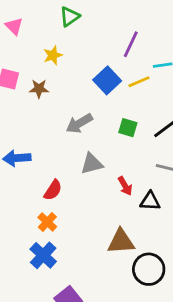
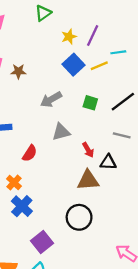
yellow star: (53, 55) -> (69, 37), moved
orange cross: (47, 222) -> (14, 183), moved
brown triangle: (121, 241) -> (88, 180), moved
black circle: (149, 269) -> (79, 217), moved

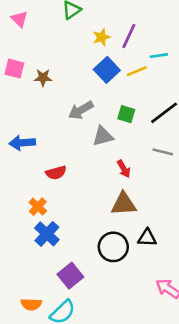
gray triangle: (61, 132) -> (103, 136), moved
red semicircle: (30, 153) -> (56, 173), turned 42
black triangle: (108, 162) -> (147, 238), moved

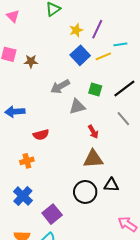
gray line: (163, 152) -> (123, 119), turned 35
orange cross: (38, 207) -> (27, 161), turned 32
blue cross: (47, 234) -> (23, 196), moved

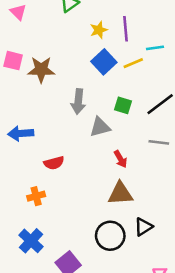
purple line: (97, 29) -> (126, 29), turned -30
brown star: (31, 61) -> (41, 70), size x1.5
gray arrow: (60, 86) -> (78, 102), turned -54
gray line: (123, 119) -> (159, 142), turned -42
black triangle: (111, 185) -> (143, 227), turned -35

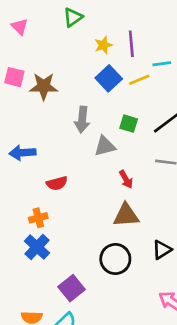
black triangle: (143, 227) -> (162, 250), moved
blue cross: (31, 241) -> (37, 247), moved

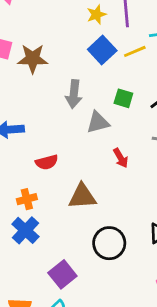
brown triangle: (126, 215) -> (82, 196), moved

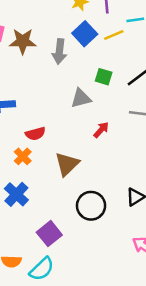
gray arrow: (74, 94) -> (59, 51), moved
red arrow: (121, 158) -> (101, 130), turned -108
brown triangle: (82, 196) -> (67, 164), turned -40
orange cross: (27, 199) -> (23, 156), moved, turned -30

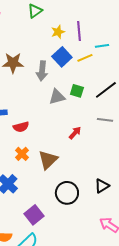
gray triangle: (81, 98) -> (57, 97), moved
red semicircle: (35, 134) -> (21, 127), moved
orange cross: (23, 156) -> (22, 154), moved

